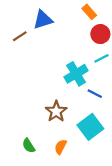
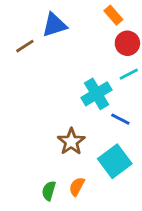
green semicircle: (29, 146) -> (49, 191), moved, turned 48

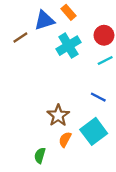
orange rectangle: (113, 15) -> (68, 12), moved
cyan cross: (96, 94) -> (68, 46), moved
orange semicircle: (77, 187) -> (65, 139), moved

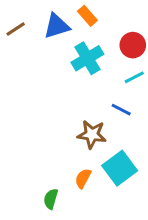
brown line: (20, 38) -> (16, 29), moved
blue line: (98, 97) -> (121, 110), moved
brown star: (58, 115) -> (92, 134), moved, turned -30

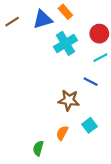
cyan square: (120, 168) -> (89, 125), size x0.6

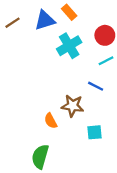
cyan square: (89, 125) -> (94, 132), turned 32
orange semicircle: (62, 133) -> (51, 121), moved, turned -56
green semicircle: (38, 148) -> (40, 157), size x1.5

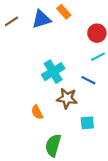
cyan cross: (69, 46) -> (53, 72), moved
orange semicircle: (51, 121) -> (37, 112), moved
green semicircle: (40, 157) -> (53, 145), moved

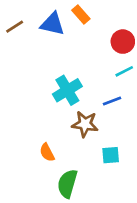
blue triangle: (41, 19) -> (52, 24), turned 30
blue line: (88, 80) -> (112, 101), turned -48
orange semicircle: (37, 112) -> (47, 152), moved

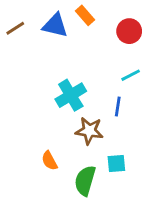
red circle: (123, 42) -> (129, 31), moved
blue line: (112, 101) -> (118, 107), turned -60
green semicircle: (67, 184) -> (85, 181), moved

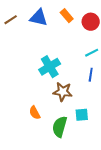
orange rectangle: (85, 15) -> (67, 16), moved
blue line: (118, 107) -> (91, 75), moved

